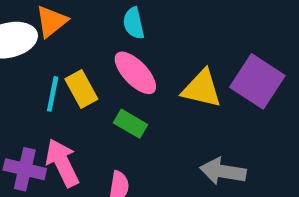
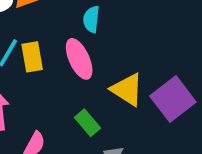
green rectangle: (131, 124) -> (87, 123), moved

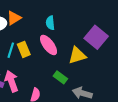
yellow triangle: (127, 90) -> (77, 55), turned -36
purple square: (173, 99) -> (96, 37), moved

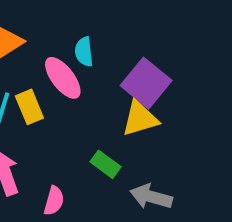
purple square: (96, 37) -> (146, 83), moved
pink ellipse: (49, 45) -> (63, 78), moved

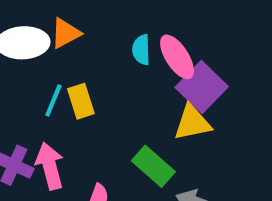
pink ellipse: (63, 78) -> (177, 57), moved
green rectangle: (106, 164) -> (153, 166), size x1.4

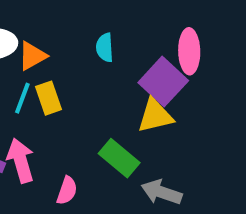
orange triangle: (66, 33) -> (32, 56), moved
pink ellipse: (177, 57) -> (189, 51), moved, turned 33

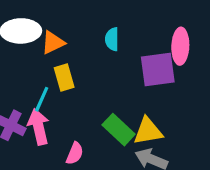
purple square: (163, 82) -> (158, 69), turned 36
cyan line: (22, 98) -> (42, 99), moved
yellow triangle: (155, 116) -> (148, 131), moved

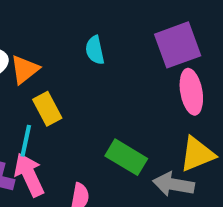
pink ellipse: (180, 46) -> (191, 92), moved
purple square: (158, 69) -> (178, 45), moved
yellow triangle: (148, 131) -> (197, 154), moved

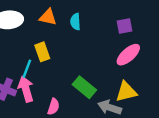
purple square: (178, 45) -> (124, 26), size x0.6
orange triangle: (25, 70) -> (48, 17), moved, turned 42
pink ellipse: (191, 92) -> (128, 55), turned 50

